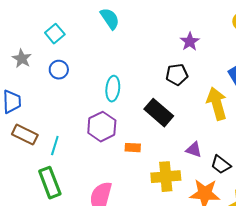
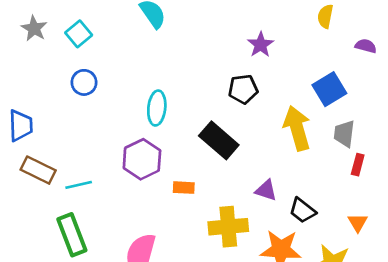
gray star: (22, 59) -> (34, 28), moved
cyan line: (55, 146) -> (79, 185), turned 60

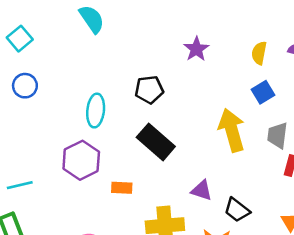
yellow semicircle: (325, 16) -> (259, 53), moved
black pentagon: (243, 89) -> (149, 90), moved
blue square: (329, 89) -> (263, 92), size x0.7

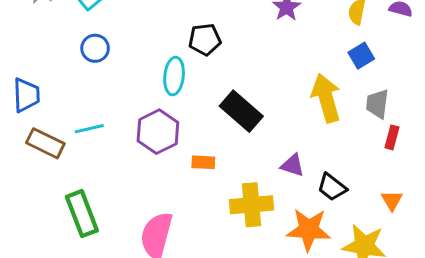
black pentagon: (149, 90) -> (205, 39), moved
cyan line: (20, 185) -> (89, 129), moved

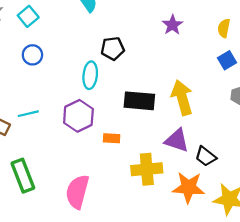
yellow arrow: (326, 98) -> (182, 98), moved
black rectangle: (241, 111) -> (139, 101), turned -36
purple triangle: (292, 165) -> (177, 140), size x1.4

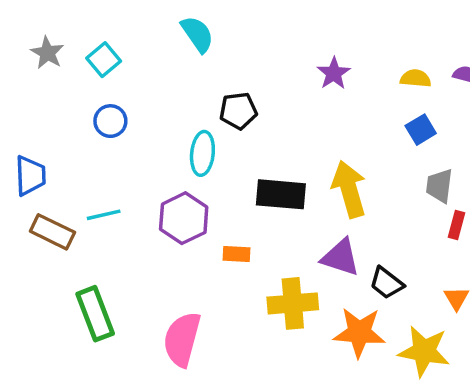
yellow semicircle: (224, 28) -> (416, 78), turned 84

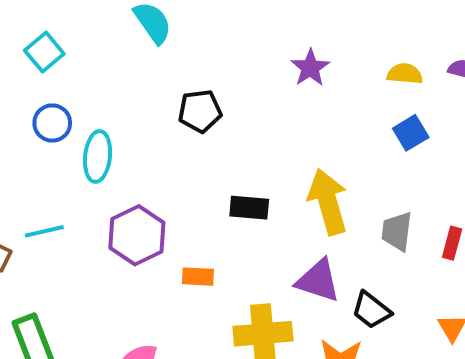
cyan ellipse: (202, 153) -> (98, 156), moved
gray trapezoid: (439, 186) -> (397, 231), moved
black rectangle: (281, 194) -> (249, 208), size x0.7

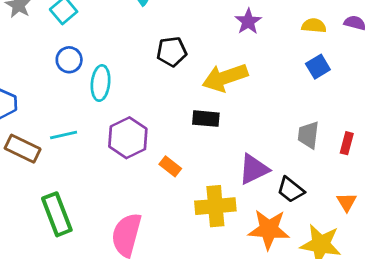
yellow arrow: (328, 202) -> (225, 78), moved, turned -93
orange rectangle: (198, 277) -> (170, 166), turned 35
purple triangle: (318, 281) -> (254, 169), turned -44

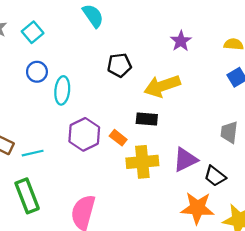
cyan line: (64, 135) -> (33, 153), moved
orange rectangle: (170, 166) -> (118, 138), moved
yellow cross: (215, 206) -> (142, 162), moved

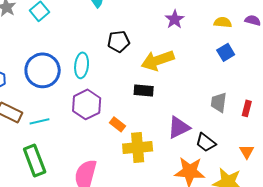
blue circle: (37, 72) -> (43, 70), moved, size x1.8
cyan ellipse: (62, 90) -> (82, 65), moved
orange rectangle: (118, 138) -> (118, 124), moved
yellow cross: (142, 162) -> (138, 147), moved

